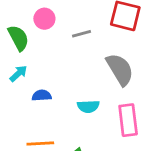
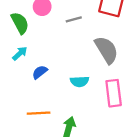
blue semicircle: (42, 95) -> (40, 72), turned -35

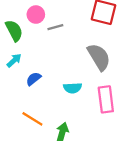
gray line: (74, 19) -> (55, 27), moved
orange line: (39, 113) -> (32, 119), turned 35

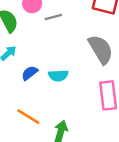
cyan semicircle: (73, 88) -> (58, 76), moved

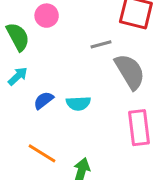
gray line: (53, 17) -> (101, 44), moved

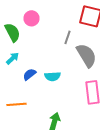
gray line: (101, 44) -> (68, 37), turned -56
orange line: (42, 153) -> (16, 104), moved, turned -36

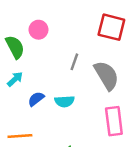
gray line: (68, 37) -> (74, 62), moved

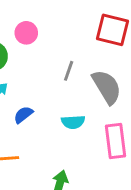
cyan semicircle: (64, 101) -> (73, 122), moved

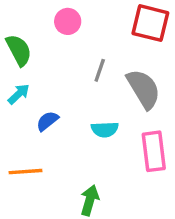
pink circle: (26, 33) -> (68, 21), moved

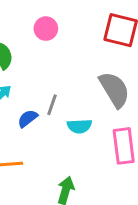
gray line: (100, 70) -> (52, 105), moved

